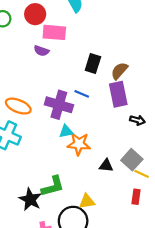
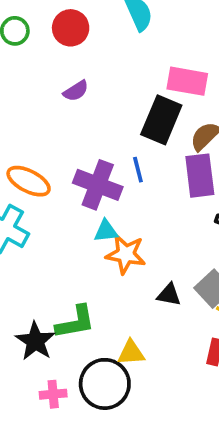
pink rectangle: (54, 32) -> (187, 81), moved
purple semicircle: (41, 51) -> (76, 91), turned -56
black rectangle: (93, 64) -> (161, 120), size x1.4
blue line: (82, 94) -> (138, 170), turned 48

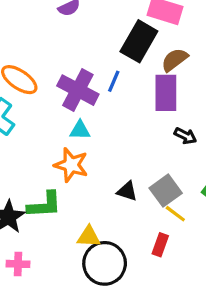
blue line: (138, 170) -> (114, 81), turned 30
orange star: (126, 254) -> (71, 165), moved
black circle: (105, 384) -> (105, 263), moved

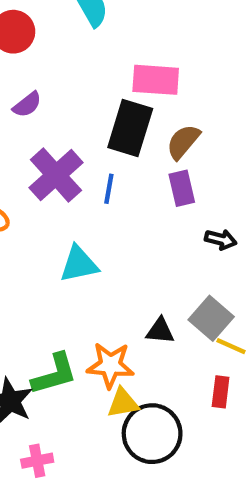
purple cross: (78, 90) -> (56, 175), moved, turned 33
purple rectangle: (166, 93) -> (182, 188), size x0.7
cyan triangle: (80, 130) -> (79, 264), size x1.4
orange star: (71, 165) -> (110, 365), moved

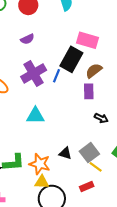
blue line: (109, 189) -> (56, 76), moved
red rectangle: (221, 392) -> (87, 186), turned 48

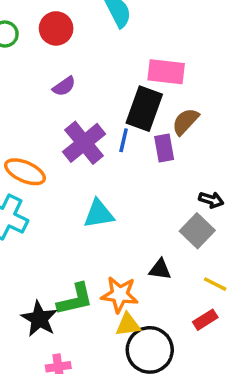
purple rectangle: (89, 91) -> (164, 148), moved
gray square: (89, 153) -> (197, 231), moved

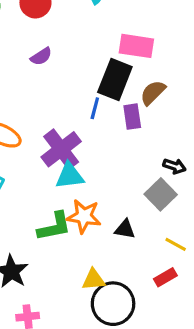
purple cross: (84, 143) -> (61, 149), moved
orange star: (120, 294) -> (84, 216), moved
green L-shape: (75, 299) -> (54, 227), moved

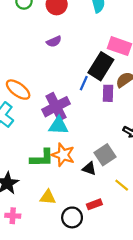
gray square: (161, 194) -> (105, 155), moved
red rectangle: (165, 277) -> (94, 204), moved
yellow triangle: (94, 280) -> (48, 197), moved
black circle: (113, 304) -> (72, 217), size x0.7

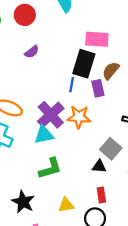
cyan triangle: (58, 126) -> (44, 135), moved
orange star: (63, 155) -> (79, 117), moved
red rectangle: (94, 204) -> (101, 195), moved, turned -64

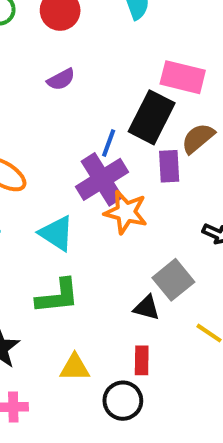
blue line: (72, 85) -> (109, 143), moved
purple cross: (51, 115) -> (102, 179), moved
cyan triangle: (44, 135) -> (57, 233), turned 35

